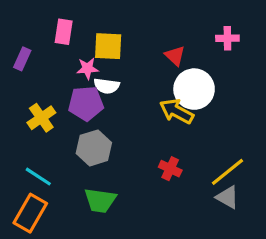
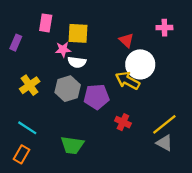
purple pentagon: (86, 103) -> (96, 97), moved
gray hexagon: (94, 148) -> (68, 89), moved
orange rectangle: (30, 213) -> (22, 154), size x0.7

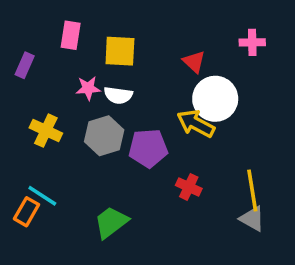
pink star: (63, 49) -> (88, 88), moved
yellow cross: (30, 85) -> (46, 131), turned -30
yellow line: (164, 124) -> (252, 190), turned -60
green trapezoid: (72, 145) -> (111, 222), turned 135
orange rectangle: (22, 154) -> (26, 212), moved

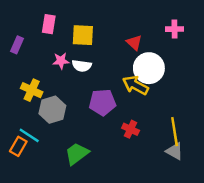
gray hexagon: (104, 136) -> (52, 110), moved

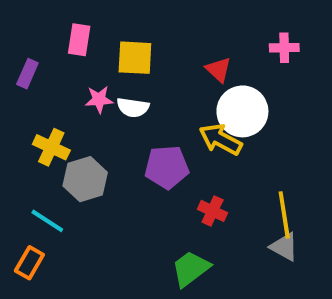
orange rectangle: (18, 146) -> (29, 263), moved
green trapezoid: (77, 154) -> (191, 269), moved

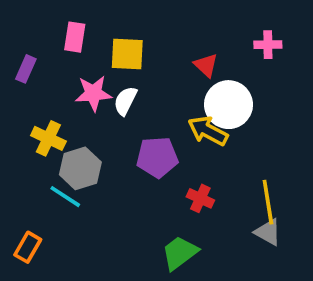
pink star: (99, 99) -> (93, 93), size x1.4
white semicircle: (133, 107) -> (125, 101), turned 108
cyan line: (47, 221) -> (65, 197), moved

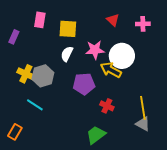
red triangle: (206, 65) -> (113, 20), moved
pink star: (93, 93) -> (95, 50), moved
gray hexagon: (80, 168) -> (43, 76), moved

